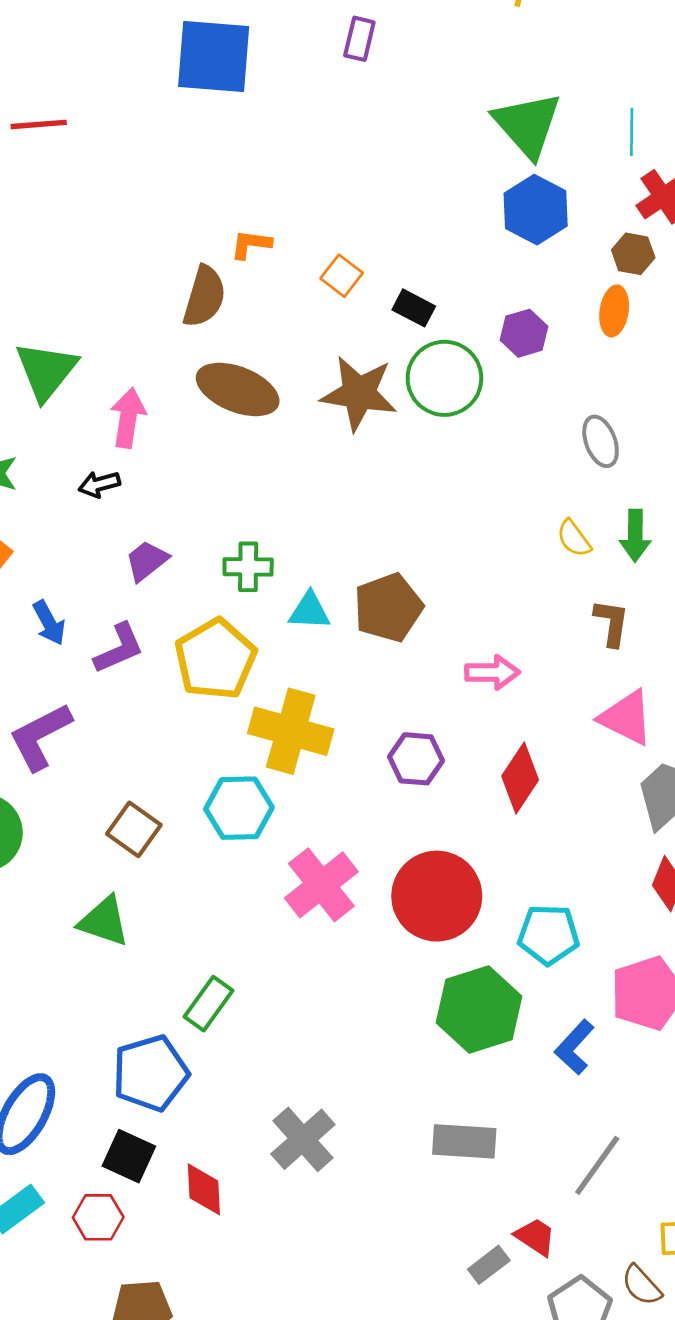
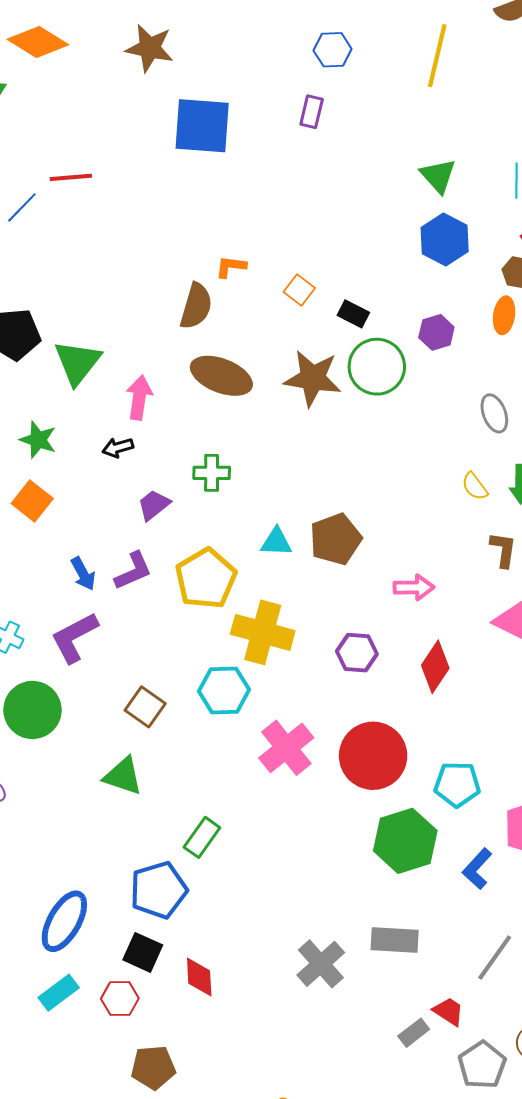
green triangle: (527, 125) -> (438, 176), size x0.7
green cross: (248, 567) -> (212, 473), moved
blue arrow: (49, 623) -> (83, 574), moved
gray cross: (303, 1139) -> (321, 964), moved

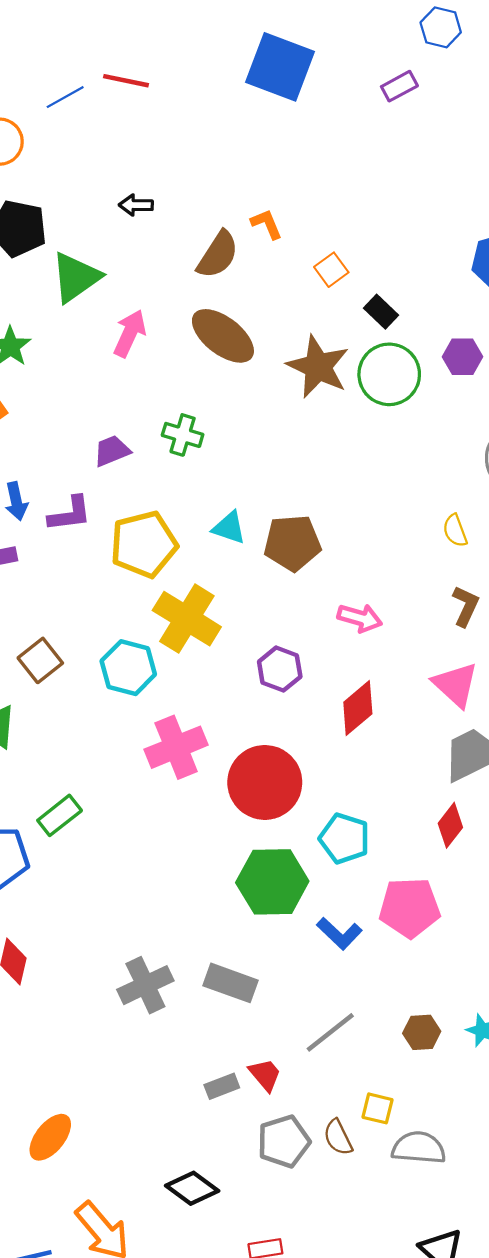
purple rectangle: (312, 112) -> (399, 86), turned 32
orange L-shape: (231, 267) -> (267, 224), turned 44
black arrow: (118, 448) -> (136, 205), moved
blue L-shape: (477, 869) -> (339, 933), turned -105

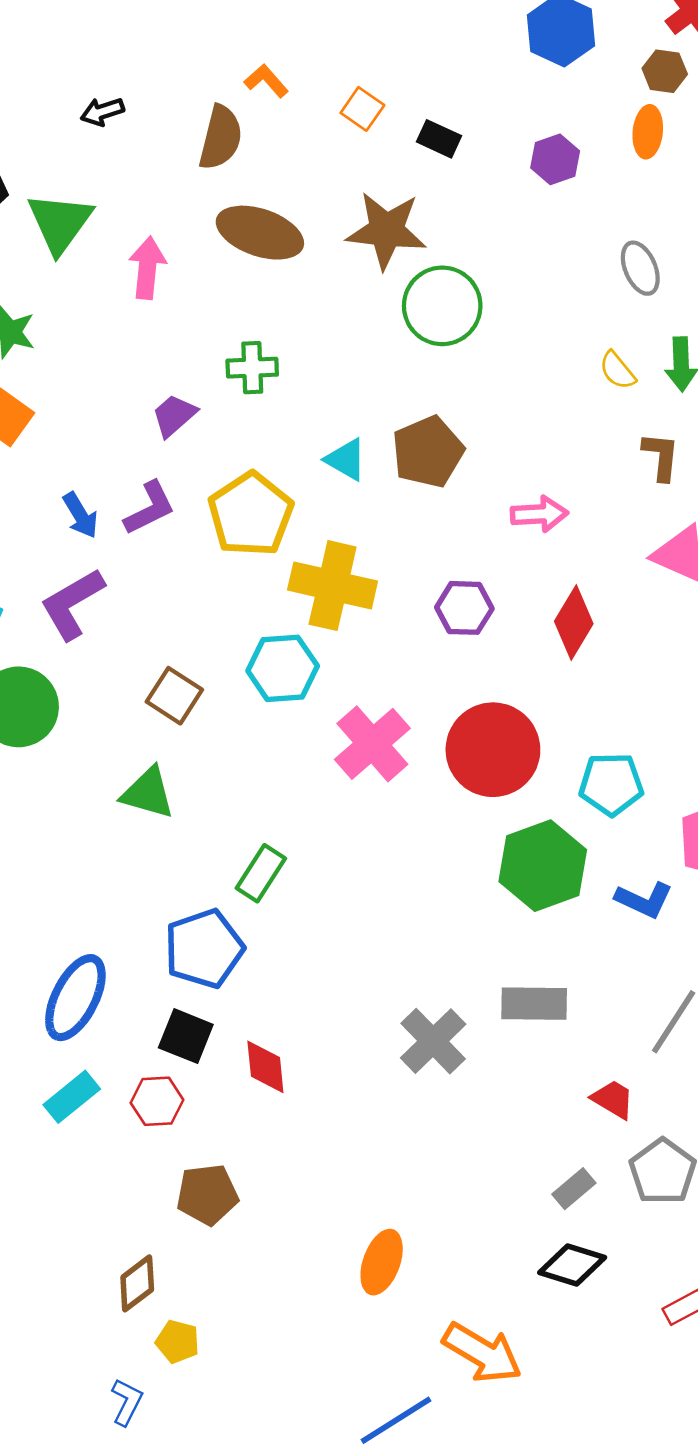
green circle: (389, 374) -> (442, 306), moved
cyan triangle: (229, 528) -> (346, 459), turned 30
gray rectangle: (222, 1086) -> (574, 1189), moved

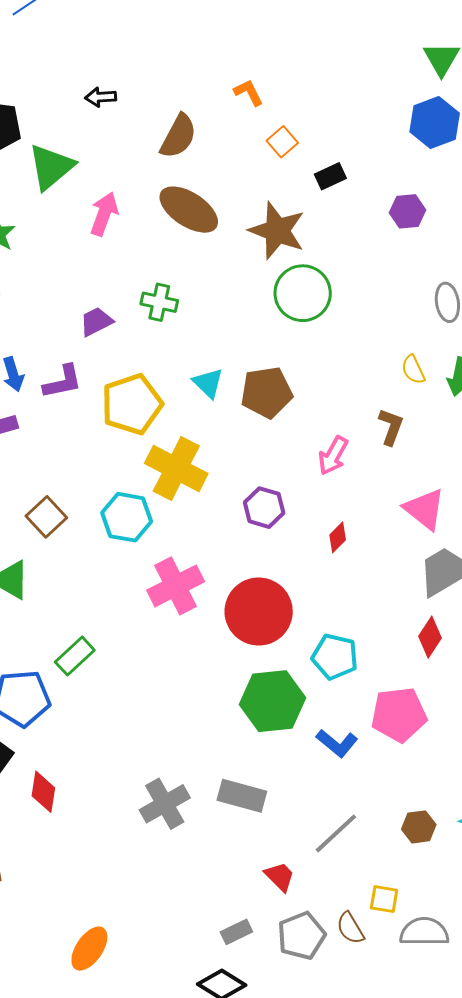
orange L-shape: (266, 81) -> (249, 92), moved
black rectangle: (439, 139) -> (330, 176), turned -64
brown L-shape: (661, 456) -> (391, 427), moved
pink arrow: (539, 514) -> (333, 456), turned 108
red diamond: (574, 623) -> (338, 537), size x0.6

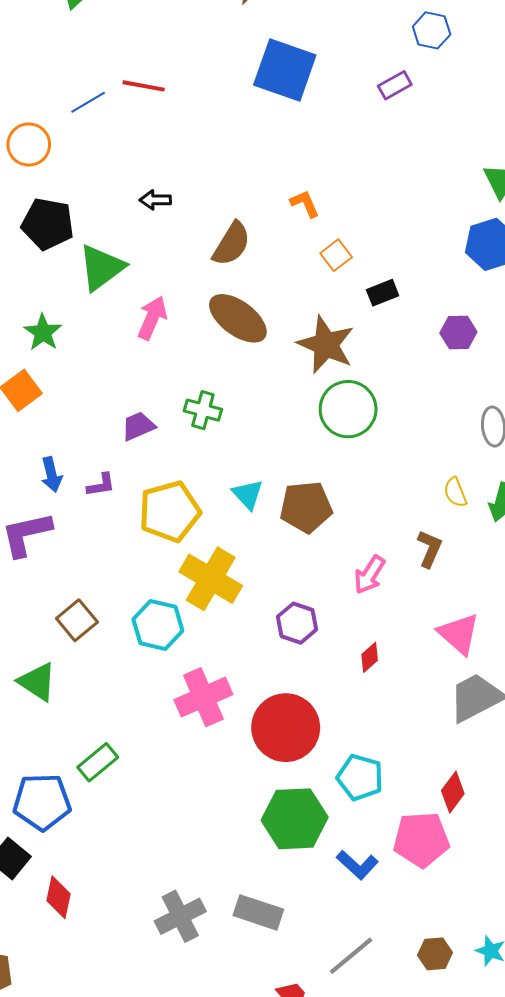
purple L-shape: (63, 382) -> (101, 485), size x0.7
red diamond: (430, 637) -> (453, 792), moved

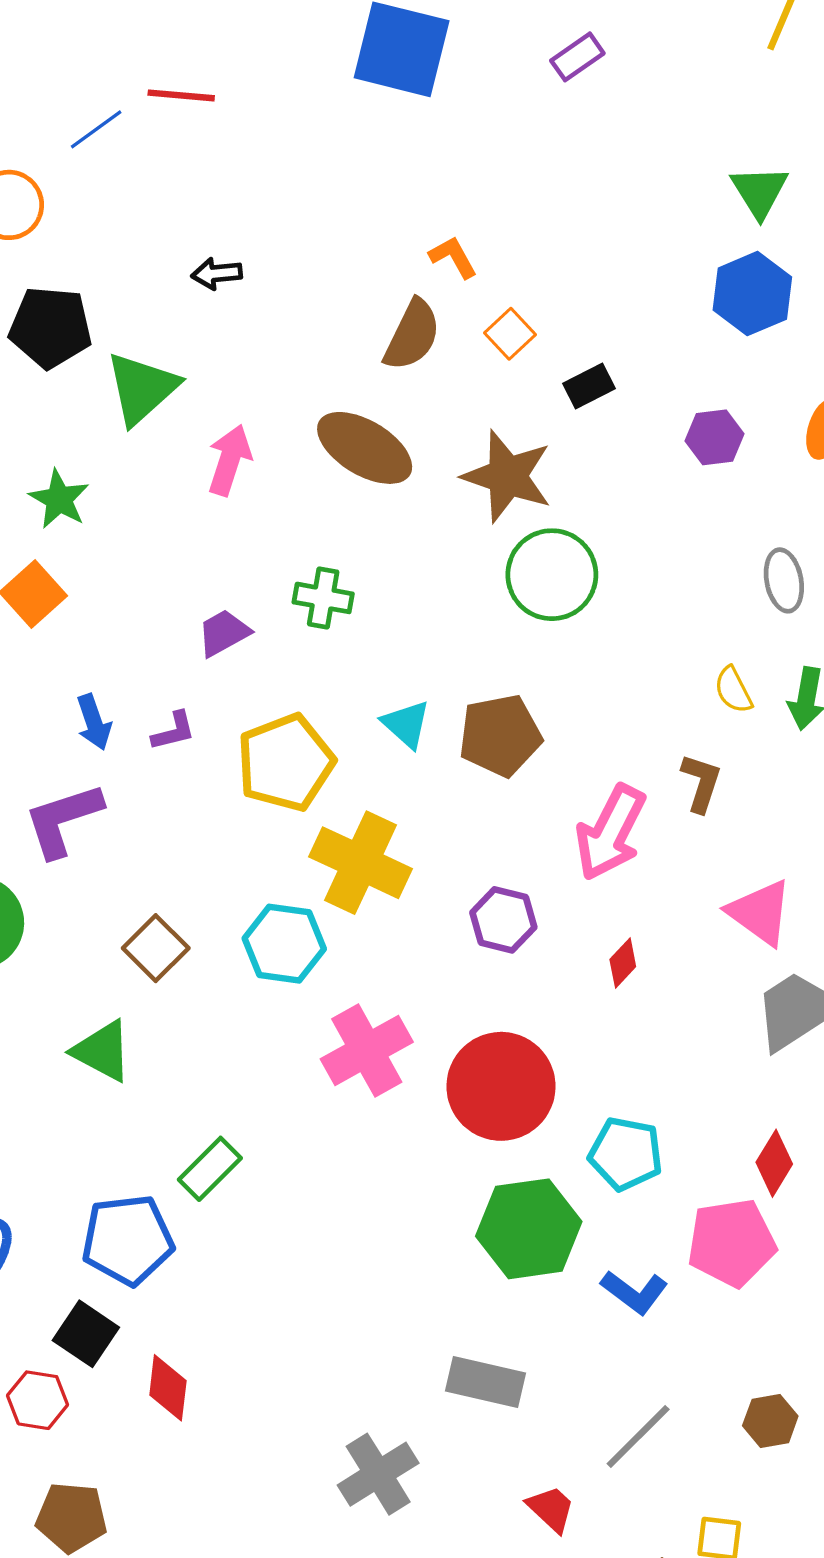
brown semicircle: (232, 244) -> (412, 335), moved
pink arrow: (370, 575) -> (610, 833), size x1.5
gray cross: (180, 916) -> (378, 1474), moved

